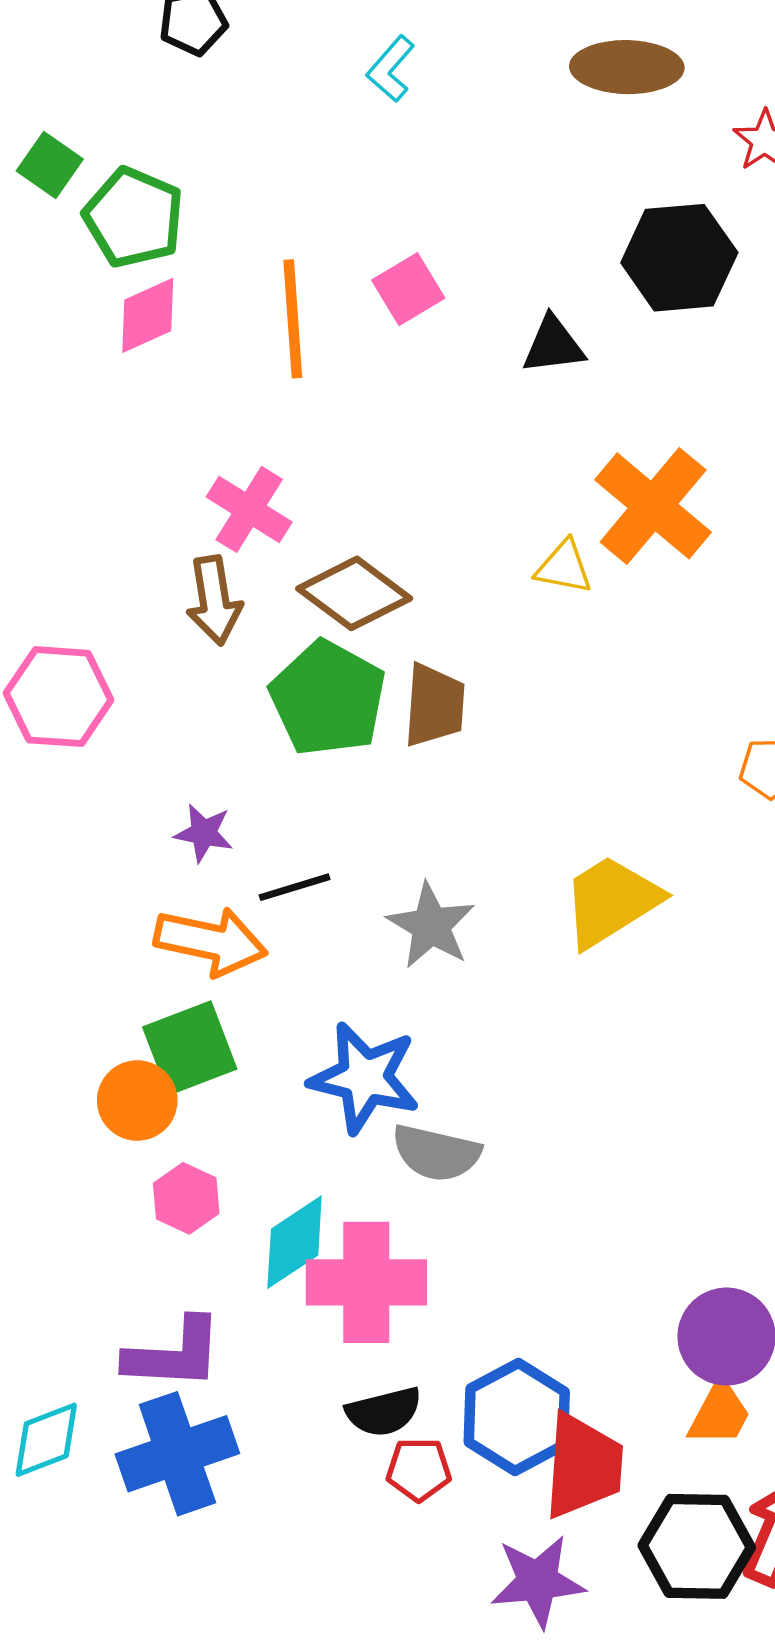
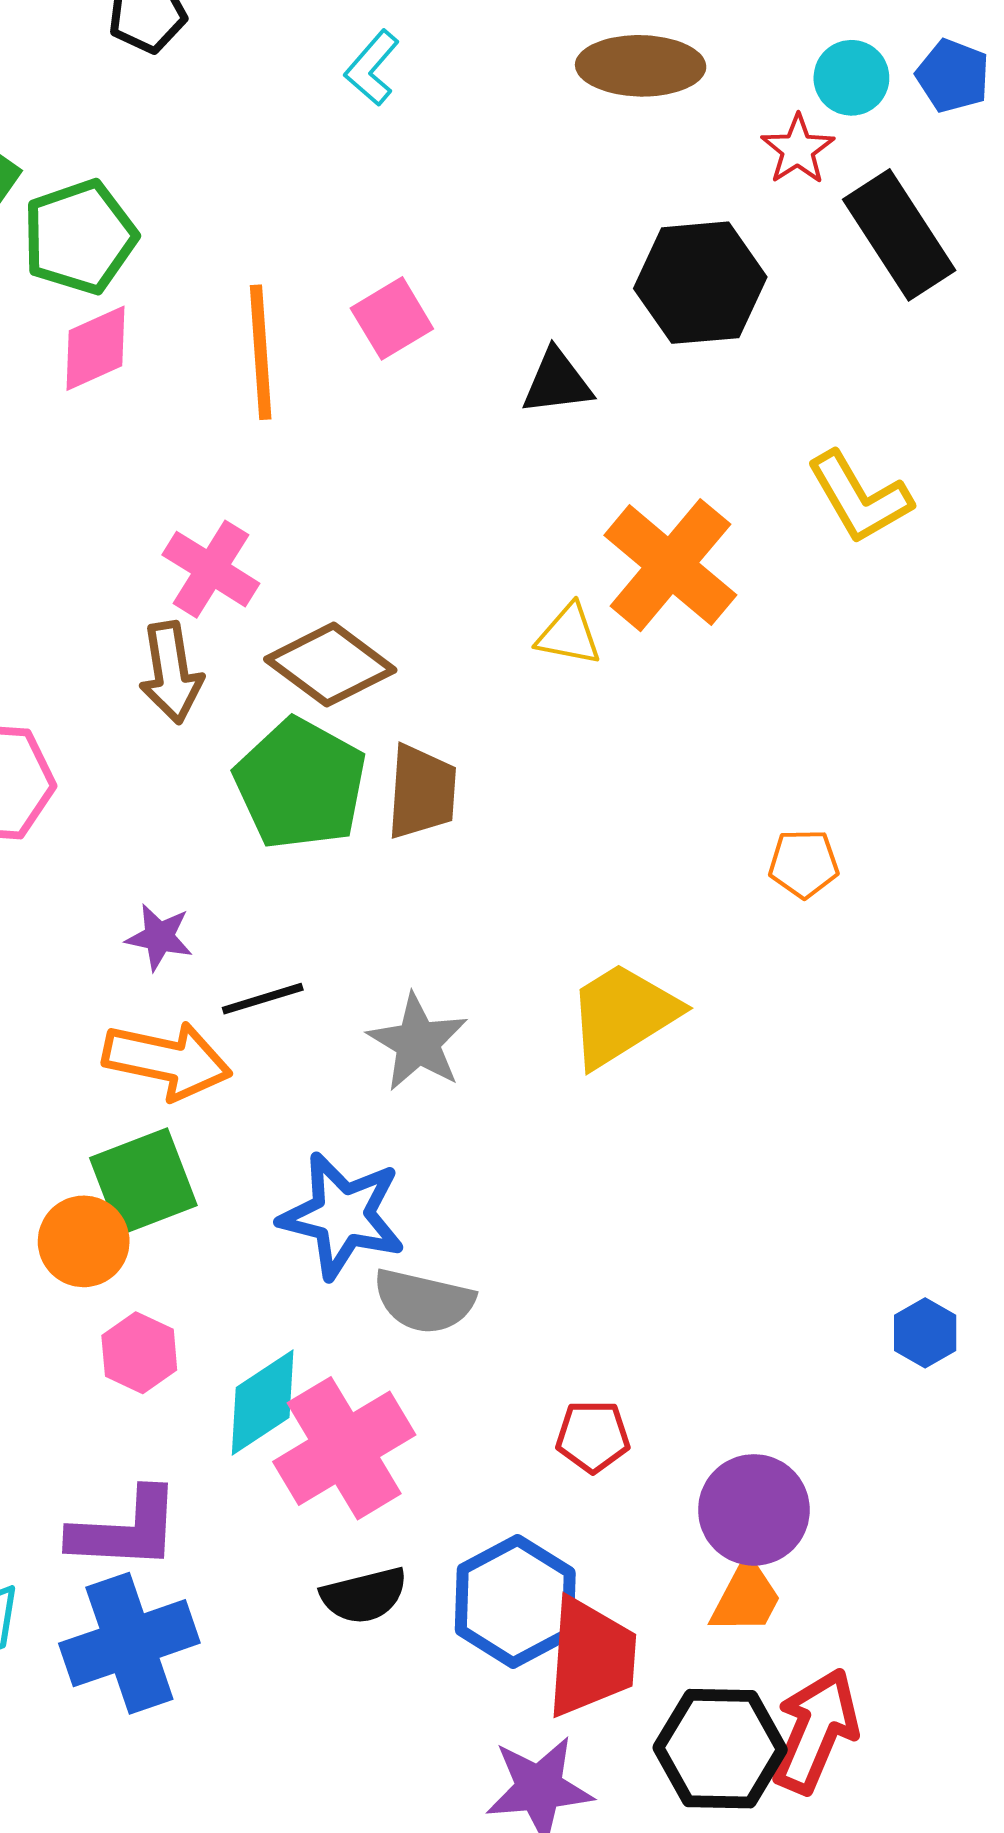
green pentagon: (134, 217) -> (80, 237), turned 30
pink cross: (366, 1282) -> (344, 1448), turned -31
red pentagon: (419, 1469) -> (593, 1436), moved

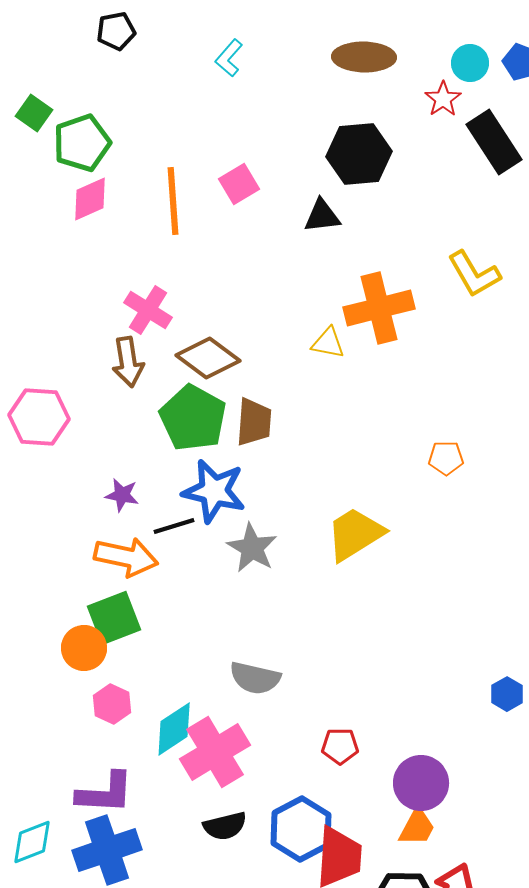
black hexagon: (700, 283) -> (359, 154), moved
orange cross: (670, 565) -> (379, 308), turned 36
blue star: (342, 1216) -> (214, 491), moved

